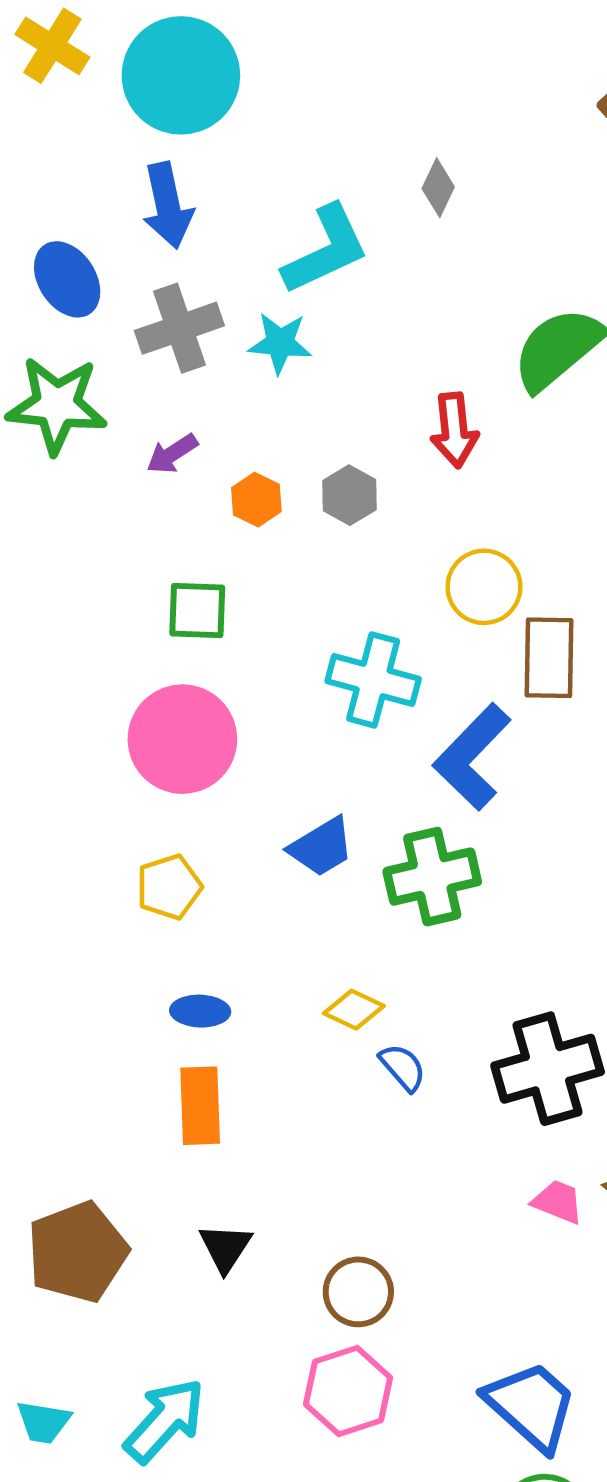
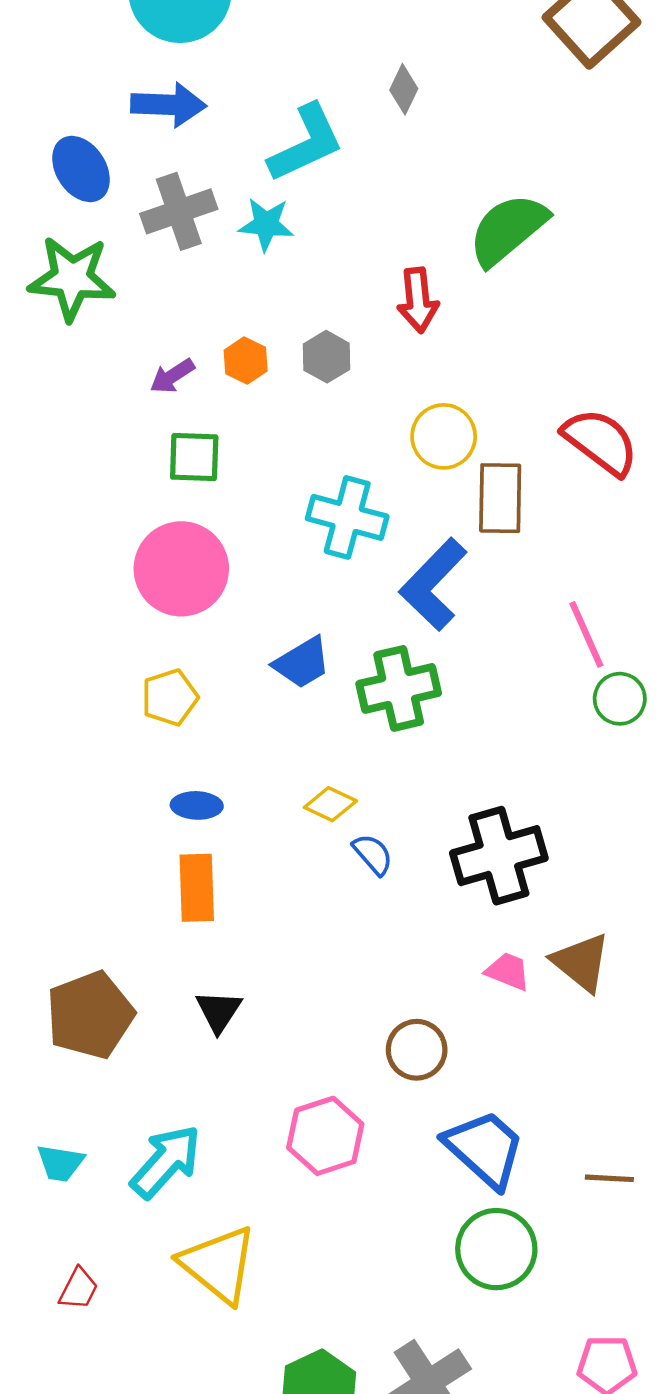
blue arrow: (168, 205) -> (168, 105), turned -76
purple arrow: (172, 454) -> (172, 376), moved
brown circle: (358, 1292) -> (417, 1050), moved

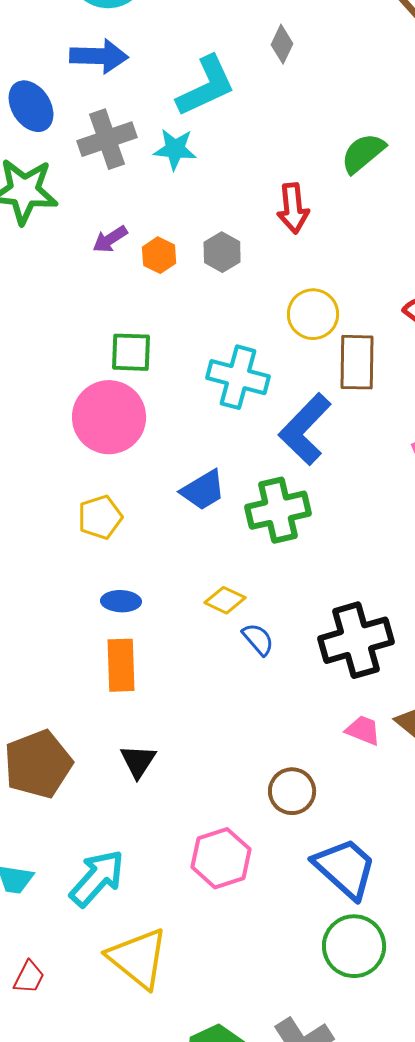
green semicircle: (508, 229) -> (363, 153), size x0.7
purple arrow: (172, 376) -> (110, 239), moved
green square: (194, 457) -> (131, 352), moved

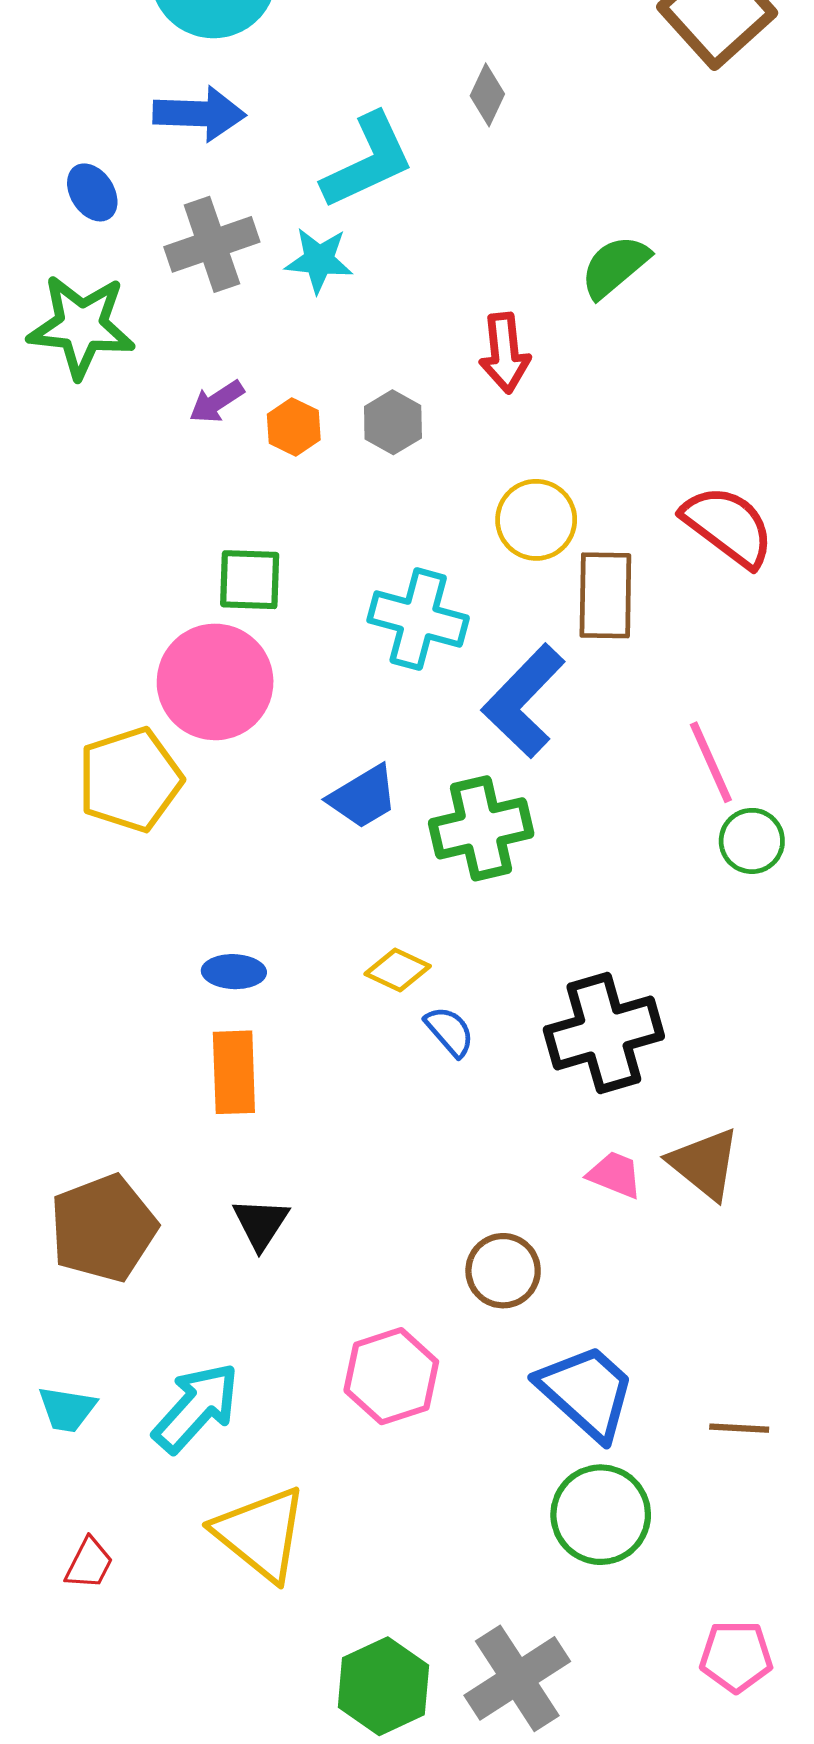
blue ellipse: (31, 106) -> (92, 192), size x0.7
yellow pentagon: (100, 517) -> (130, 780), moved, size x1.5

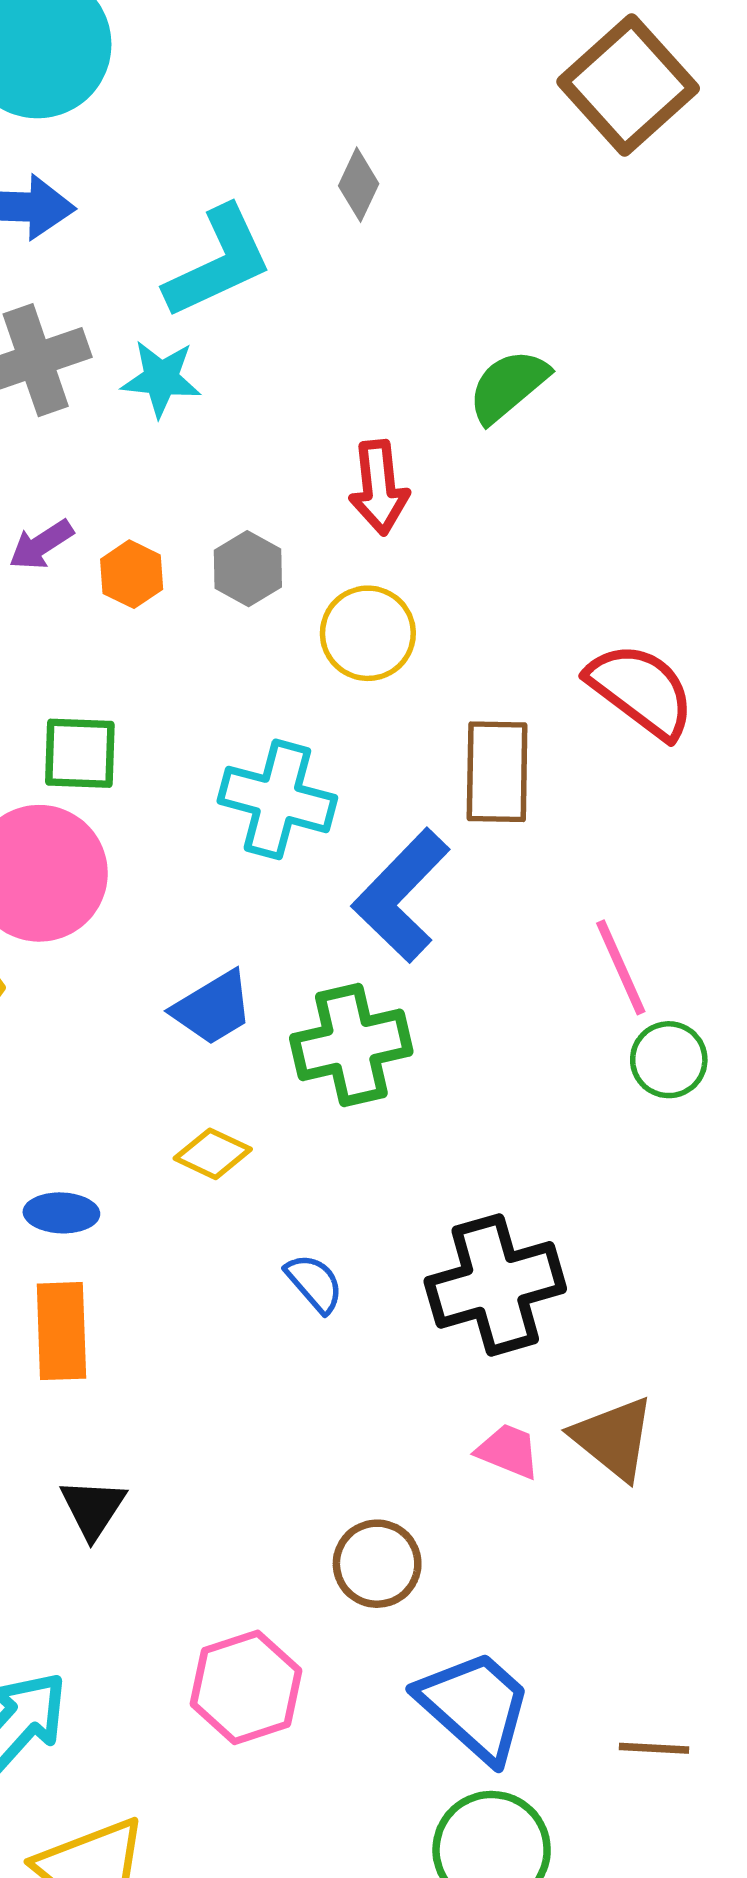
yellow circle: (536, 520) -> (368, 633), moved
yellow diamond: (398, 970) -> (213, 1154), moved

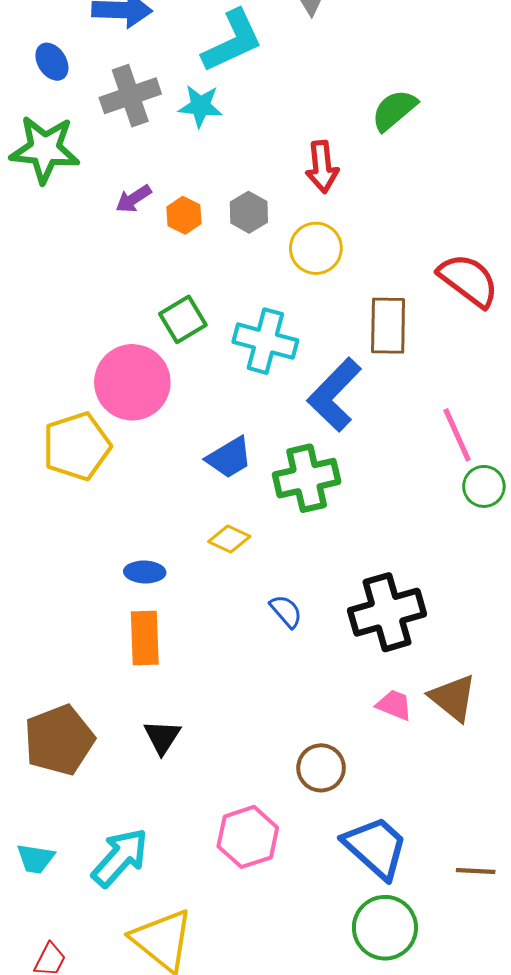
green square: (80, 753) -> (183, 319), moved, turned -33

